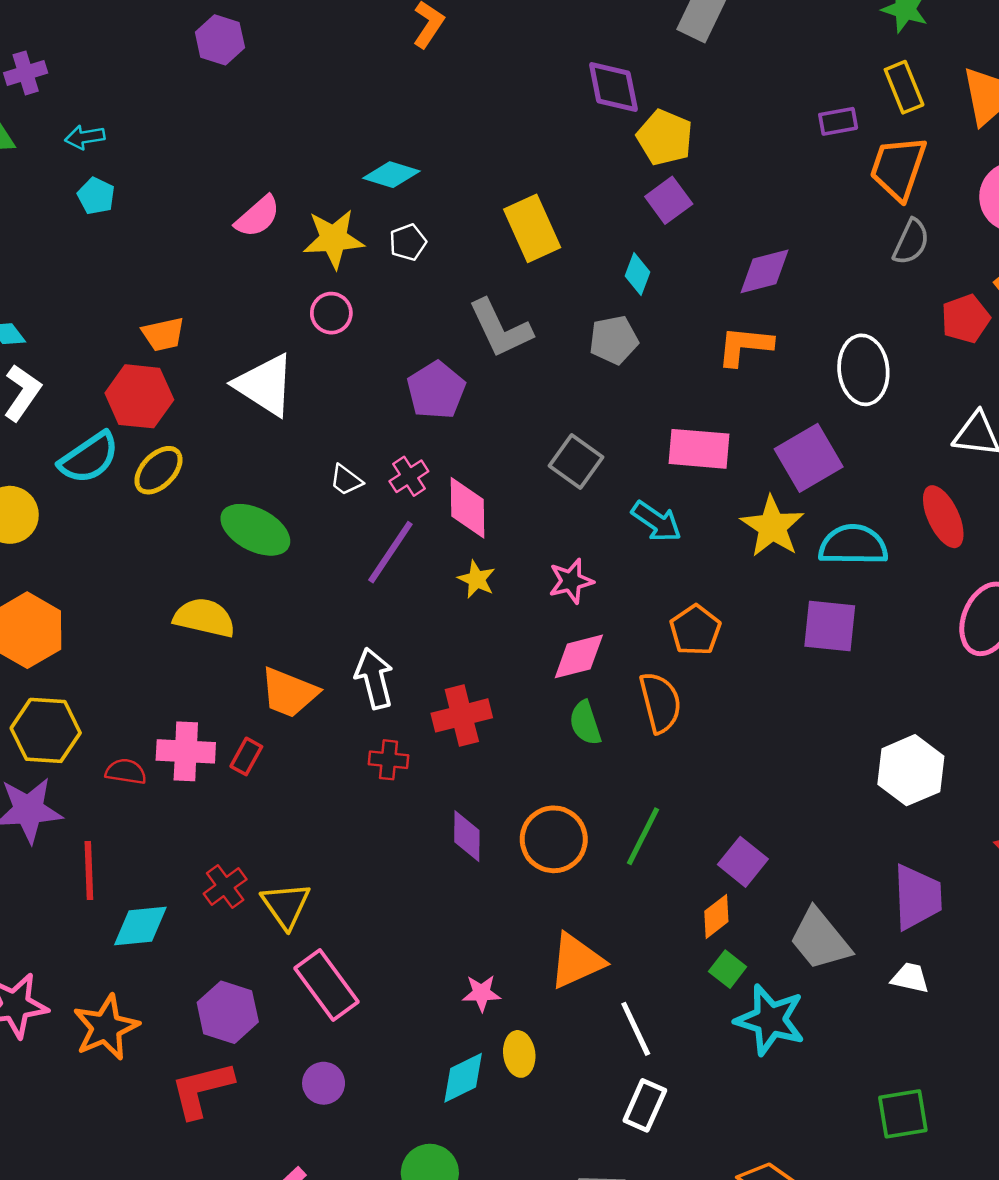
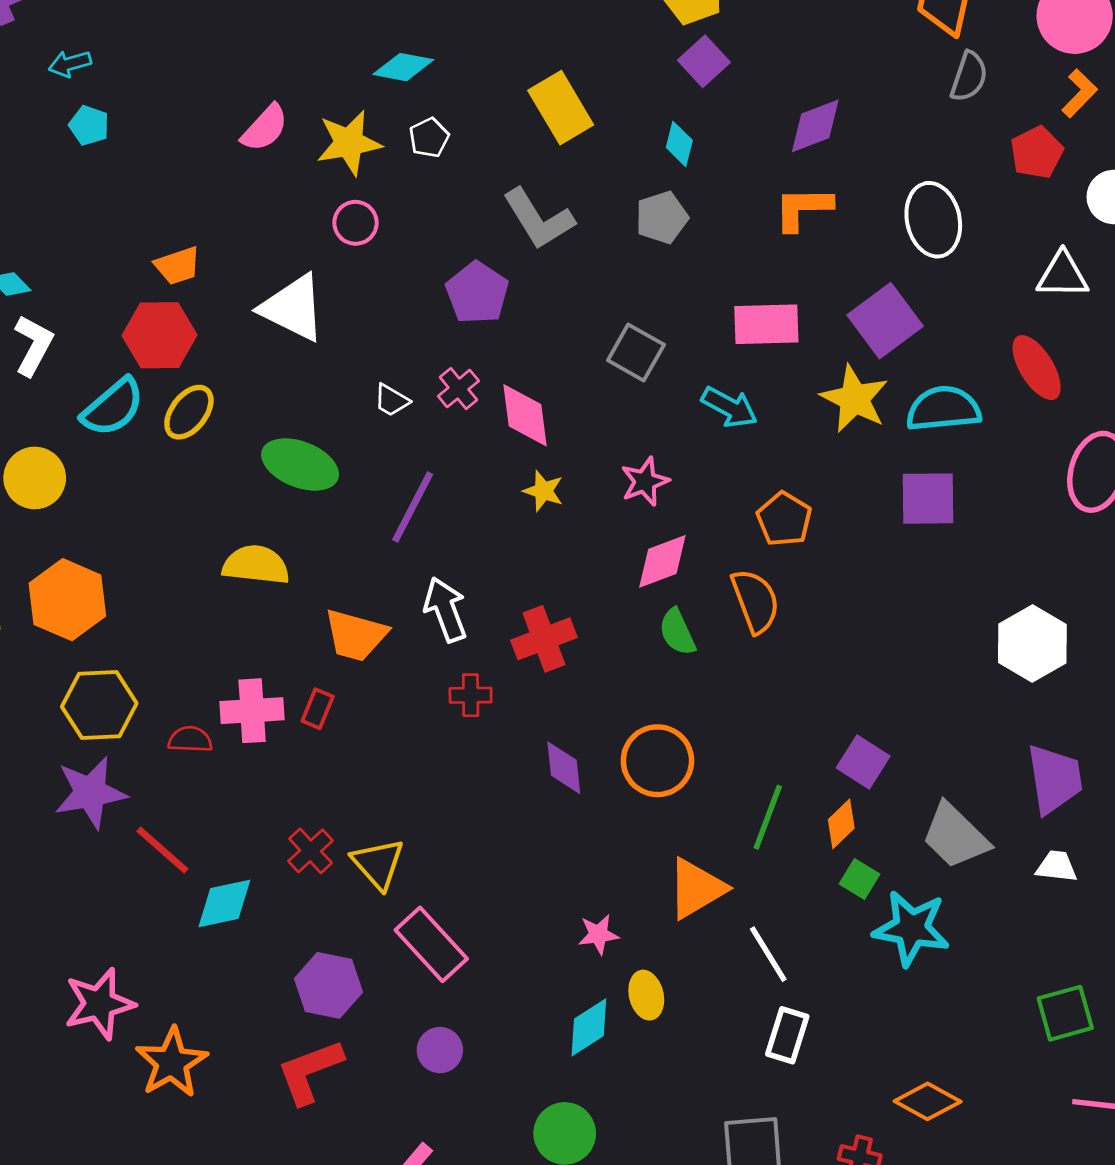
purple line: (390, 552) -> (413, 507), moved
green line: (643, 836) -> (768, 817), moved
red line: (89, 870) -> (162, 850), turned -40
orange star: (106, 1027) -> (172, 1063), moved

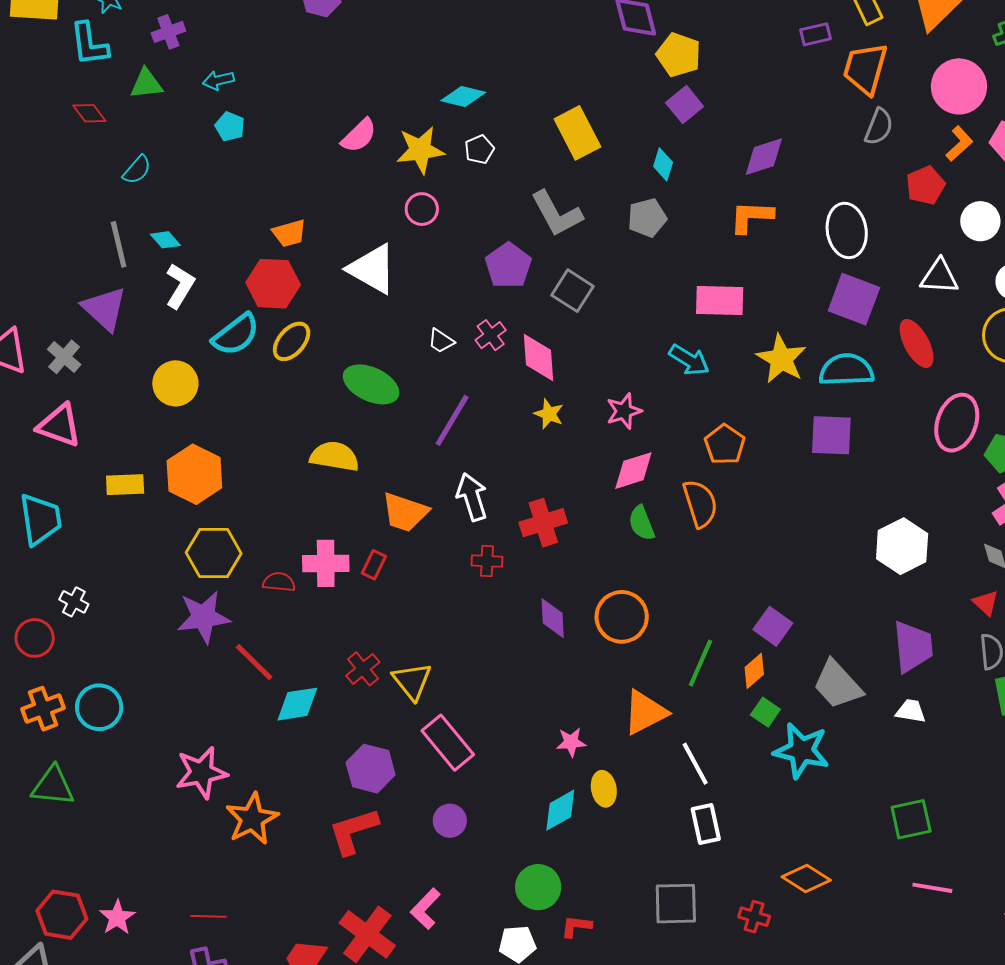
purple square: (885, 321) -> (854, 299), moved, turned -36
gray square: (636, 353) -> (573, 291), moved
white rectangle: (787, 1035) -> (706, 824), turned -33

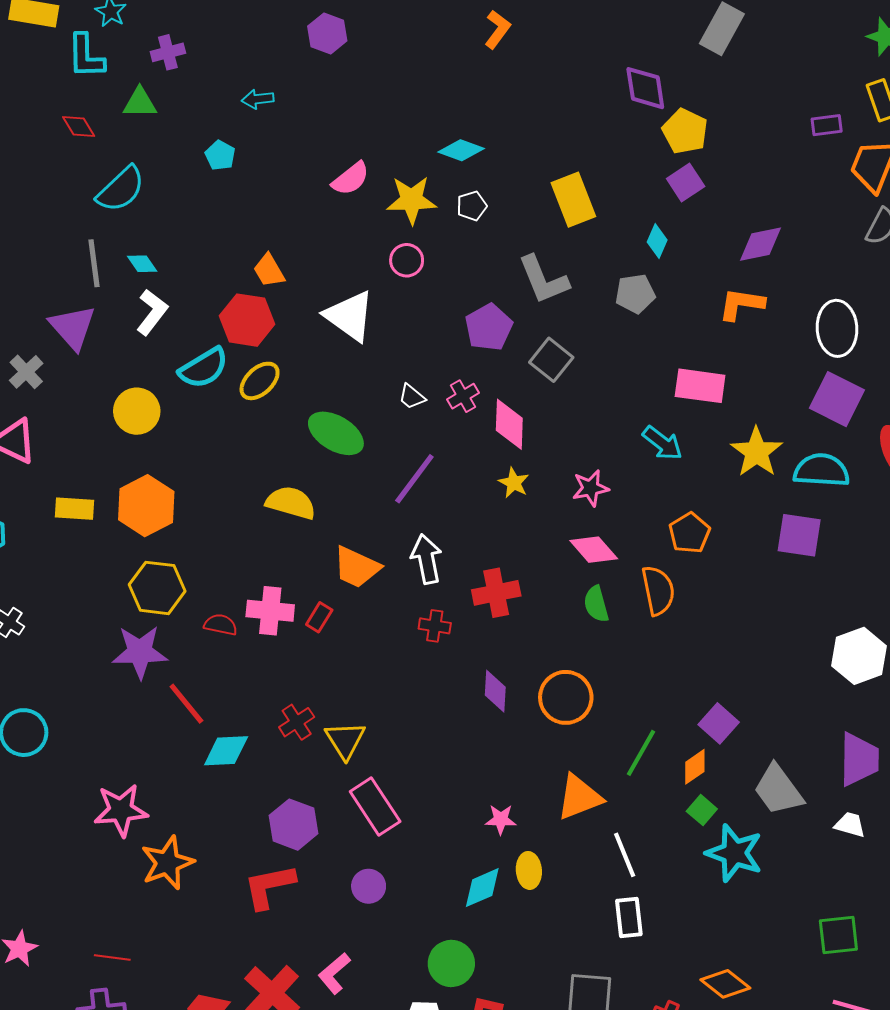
cyan arrow: (218, 80) -> (258, 99), moved
cyan semicircle: (137, 170) -> (121, 189), size x1.6
orange trapezoid: (289, 233) -> (269, 271), turned 69
pink diamond: (633, 471) -> (594, 550), turned 60

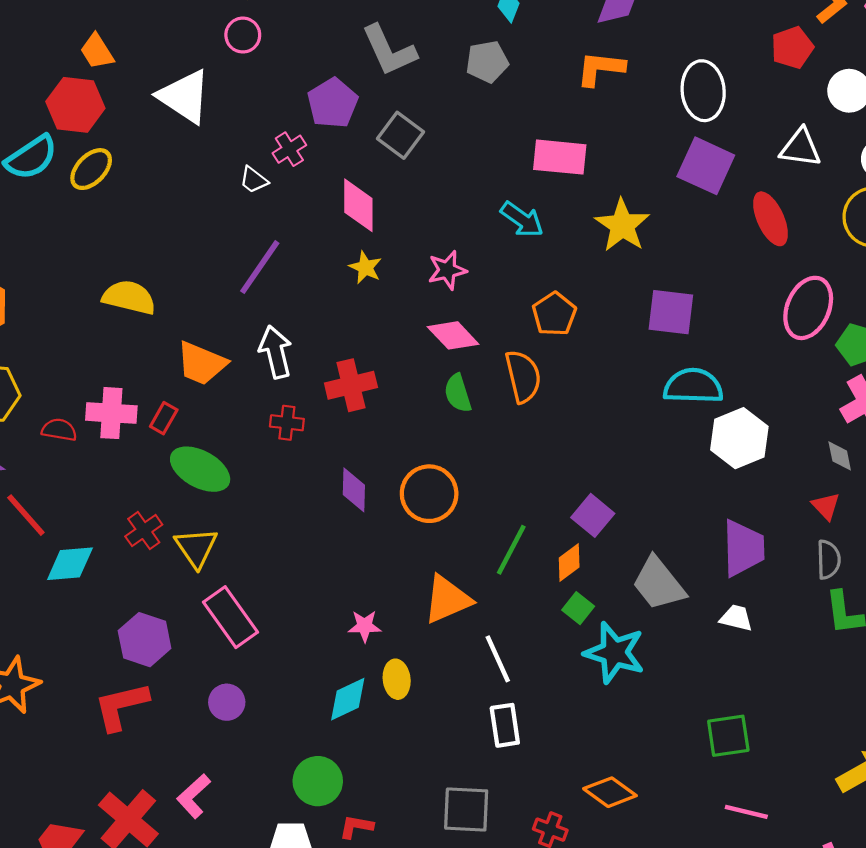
pink cross: (463, 396) -> (289, 149), moved
green ellipse: (336, 433) -> (200, 469), moved
cyan semicircle: (822, 470) -> (693, 386), moved

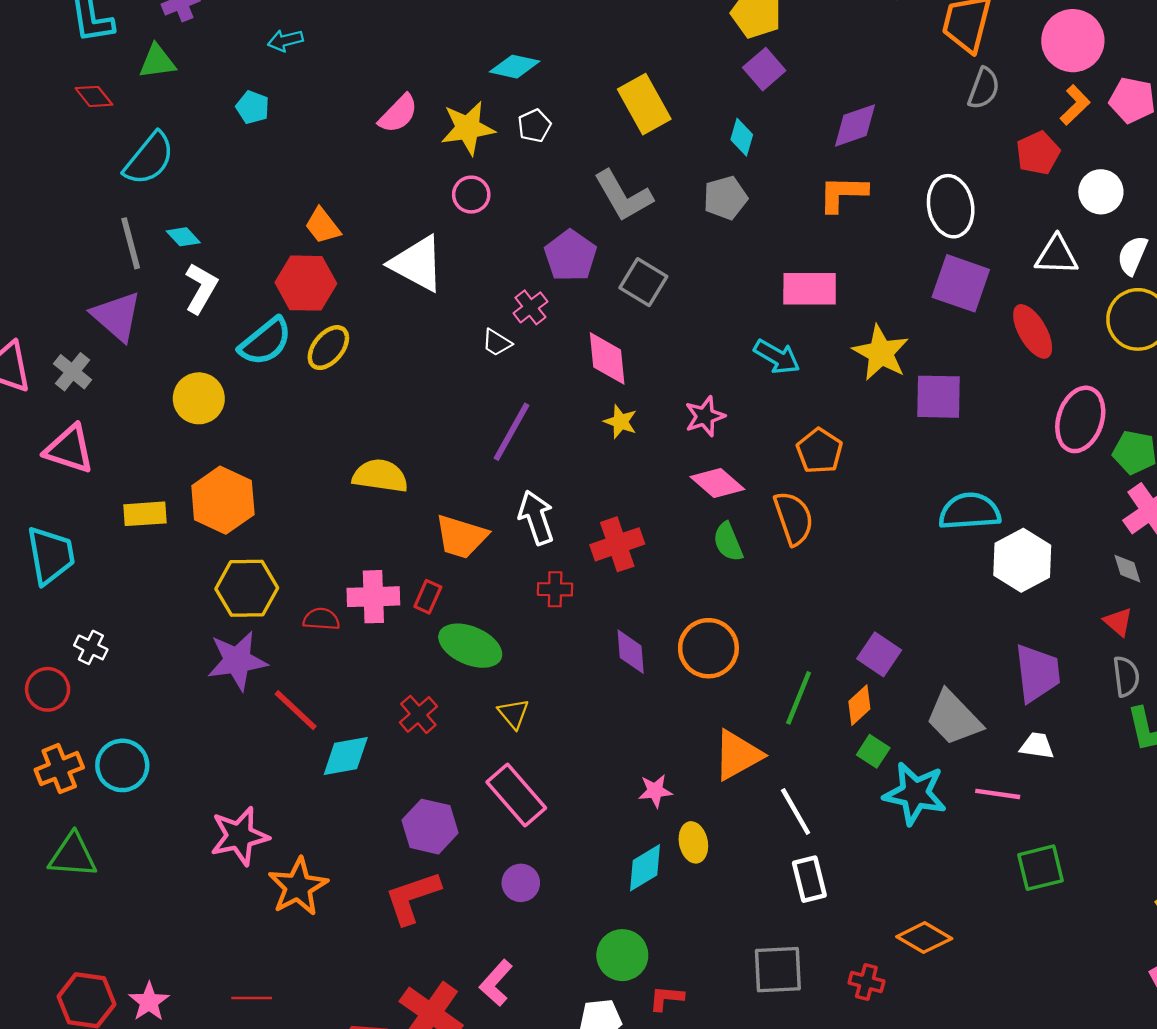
purple square: (671, 312) -> (939, 397), moved
yellow triangle: (196, 548) -> (514, 714), moved, size x0.7
pink line: (746, 812) -> (998, 794), moved

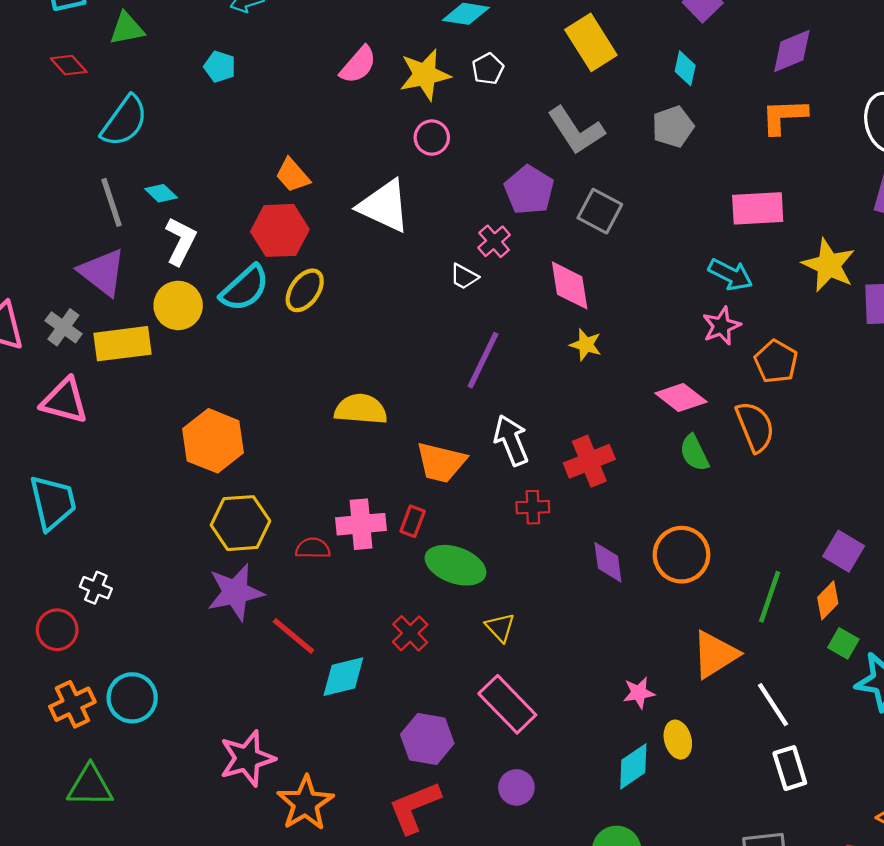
yellow circle: (199, 398) -> (178, 305), moved
pink star: (705, 416) -> (721, 326), moved
yellow rectangle: (145, 514) -> (123, 344), moved, size x1.4

